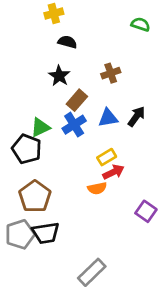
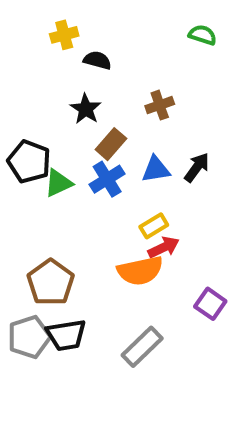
yellow cross: (54, 14) -> (64, 35), moved
black pentagon: (27, 149) -> (29, 162), moved
orange semicircle: (97, 188) -> (140, 271), size x1.6
gray rectangle: (92, 272) -> (142, 347), moved

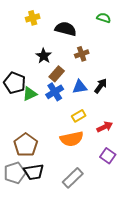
black semicircle: (97, 60) -> (66, 29), moved, size x1.5
red arrow: (164, 247) -> (105, 127), moved

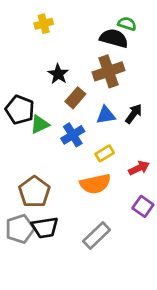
green semicircle: (104, 18) -> (127, 24), moved
black semicircle: (66, 29) -> (114, 38), moved
brown cross: (82, 54) -> (109, 71), size x1.6
blue cross: (55, 92) -> (73, 135), moved

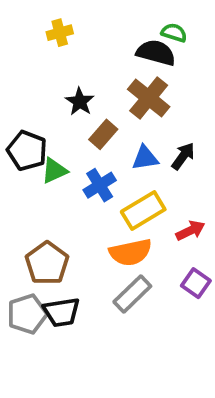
brown cross: (109, 71) -> (149, 98), turned -32
yellow rectangle: (105, 153) -> (143, 211), size x1.6
gray rectangle: (97, 235) -> (132, 294), moved

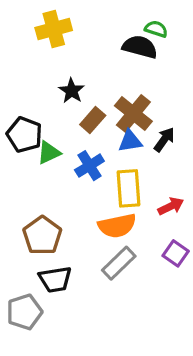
yellow cross: (60, 33) -> (54, 29), size x1.5
brown cross: (149, 98) -> (133, 114), moved
yellow rectangle: (143, 211) -> (128, 188), turned -63
gray pentagon: (27, 314) -> (24, 312), moved

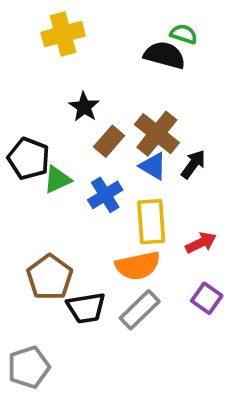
blue triangle: (130, 141) -> (153, 166), turned 40
black trapezoid: (55, 279) -> (86, 308), moved

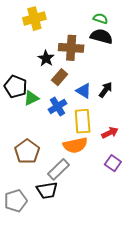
black semicircle: (165, 55) -> (101, 36), moved
brown cross: (157, 134) -> (71, 48), moved, turned -35
black trapezoid: (86, 308) -> (47, 190), moved
gray rectangle: (140, 310) -> (59, 169), moved

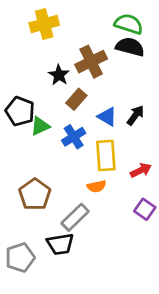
green semicircle: (100, 19) -> (129, 24), size x1.5
brown cross: (71, 48) -> (91, 62), turned -30
orange semicircle: (75, 145) -> (97, 186), size x0.6

